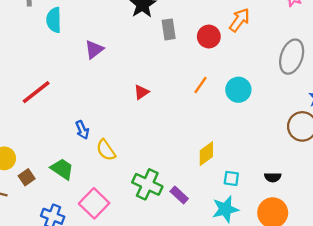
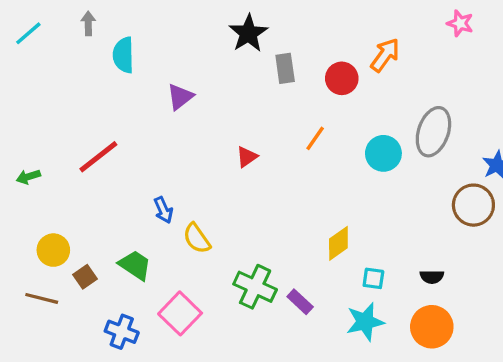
gray ellipse: (292, 57) -> (433, 132), moved
orange line: (201, 85) -> (315, 138), moved

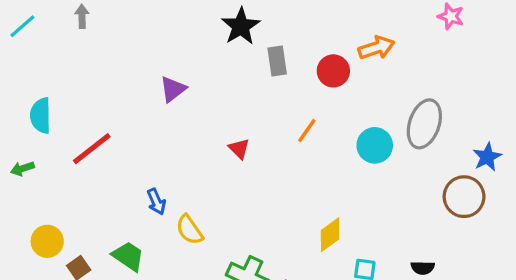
cyan semicircle: (123, 55) -> (41, 116), moved
orange arrow: (385, 55) -> (376, 48), turned 36
red triangle: (247, 157) -> (239, 149), turned -40

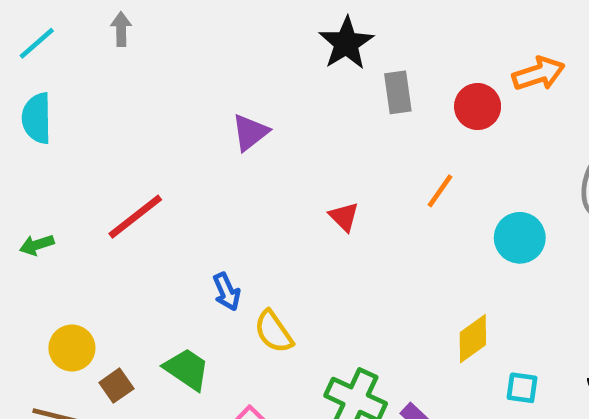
cyan semicircle: (41, 116) -> (37, 118), moved
cyan circle: (375, 145) -> (520, 238), moved

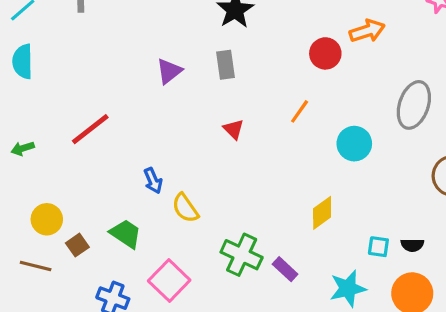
gray rectangle: (398, 92) -> (225, 65), moved
cyan square: (522, 388) -> (378, 247), moved

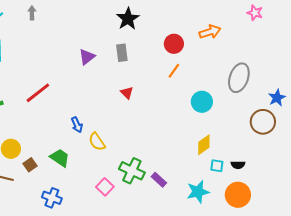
red circle: (325, 53) -> (174, 44), moved
orange line: (300, 111) -> (174, 71), moved
yellow diamond: (322, 213) -> (204, 145), moved
pink square: (169, 280) -> (105, 187), moved, size x0.7

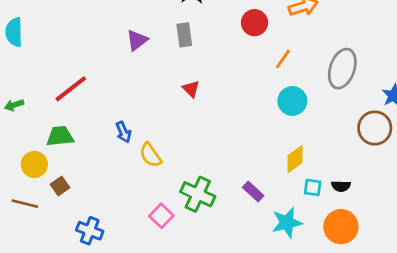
orange line: (174, 71) -> (283, 59), moved
green trapezoid: (60, 158) -> (60, 136), moved, turned -40
purple rectangle: (159, 180) -> (253, 192), moved

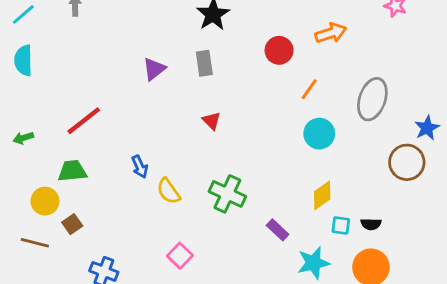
green cross: (198, 194) -> (227, 194), moved

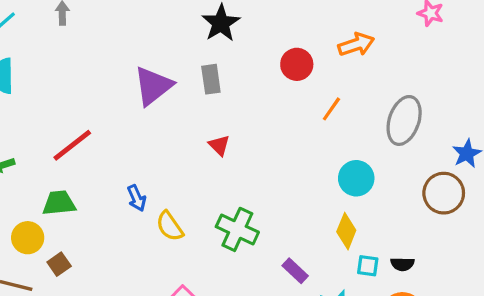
purple triangle: (154, 69) -> (153, 86), size x1.5
cyan circle: (319, 134) -> (356, 178), moved
yellow diamond: (322, 195) -> (346, 231), turned -32

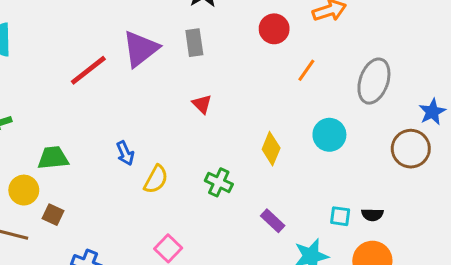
red line: (72, 145) -> (88, 70), moved
yellow semicircle: (170, 226) -> (156, 179), turned -116
green cross: (237, 229) -> (219, 182), size x0.7
yellow diamond: (346, 231) -> (271, 149), moved
brown square: (59, 264) -> (53, 215), turned -30

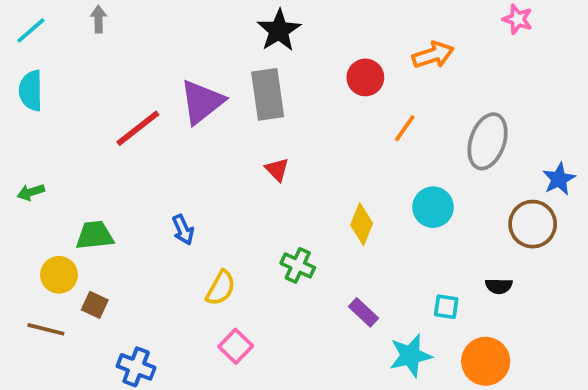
gray rectangle: (194, 43) -> (268, 94), size x1.5
yellow semicircle: (156, 179) -> (221, 288), moved
black semicircle: (372, 215) -> (499, 286), moved

